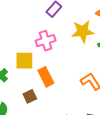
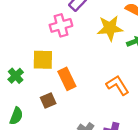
pink cross: (46, 41) -> (61, 25), moved

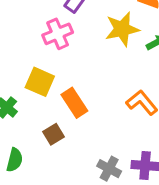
yellow square: (43, 60) -> (40, 82), turned 30

